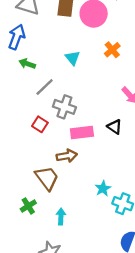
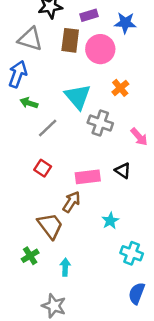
cyan triangle: (73, 58) -> (78, 97), size x1.6
gray cross: (64, 107) -> (100, 123), moved
brown arrow: (67, 156) -> (71, 202), turned -48
cyan star: (103, 188) -> (110, 221), moved

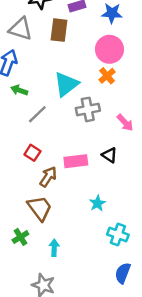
pink circle: (100, 49) -> (109, 49), moved
cyan triangle: (78, 97) -> (66, 84), turned 32
gray cross: (100, 123) -> (88, 109), turned -30
brown arrow: (71, 202) -> (48, 177), moved

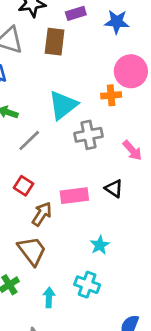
pink circle: (109, 49) -> (131, 71), moved
orange cross: (107, 76) -> (111, 95), turned 35
cyan cross: (118, 235) -> (87, 285), moved

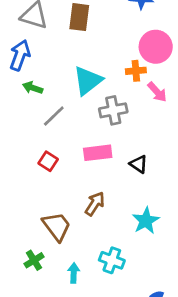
pink arrow: (132, 150) -> (157, 92), moved
pink rectangle: (74, 196) -> (98, 153), moved
brown arrow: (42, 214) -> (95, 204), moved
cyan star: (100, 245) -> (146, 221), moved, size x1.4

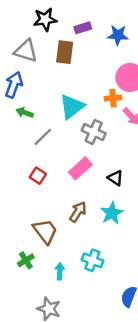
gray cross: (113, 110) -> (94, 132), turned 35
pink rectangle: (98, 153) -> (80, 168), turned -35
cyan star: (146, 221) -> (112, 213), moved

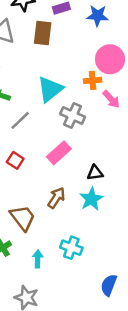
black triangle: (115, 178) -> (95, 173), moved, turned -42

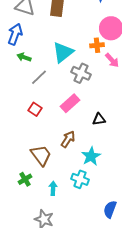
cyan star: (91, 199) -> (91, 156), moved

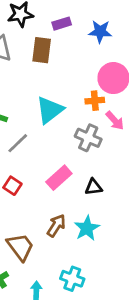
gray cross: (81, 73) -> (88, 138), moved
black triangle: (99, 119) -> (94, 187), moved
cyan star: (91, 156) -> (87, 228), moved

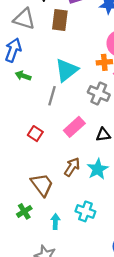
gray line: (18, 143) -> (52, 96), moved, turned -30

